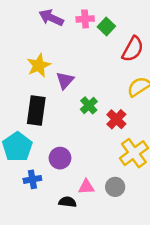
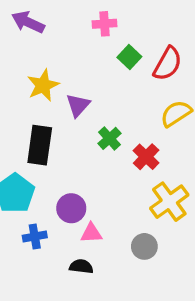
purple arrow: (51, 18) -> (28, 22), moved
green square: (106, 26) -> (129, 57), moved
pink triangle: (86, 187) -> (91, 233), moved

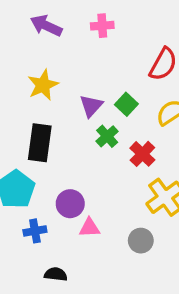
purple arrow: (28, 22) -> (46, 26), moved
green square: (129, 57) -> (126, 104), moved
purple triangle: (78, 105) -> (91, 106), moved
black semicircle: (81, 266) -> (56, 274), moved

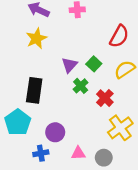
yellow star: (43, 85) -> (36, 38), moved
pink triangle: (89, 228) -> (78, 153), moved
blue cross: (35, 231) -> (41, 153), moved

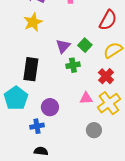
green cross: (81, 86) -> (73, 65), turned 32
red cross: (105, 98) -> (106, 76), moved
pink triangle: (78, 153) -> (86, 98), moved

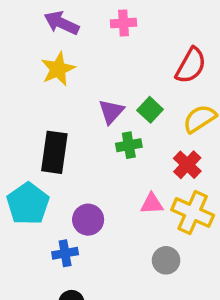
yellow cross: (109, 103) -> (193, 213), turned -30

